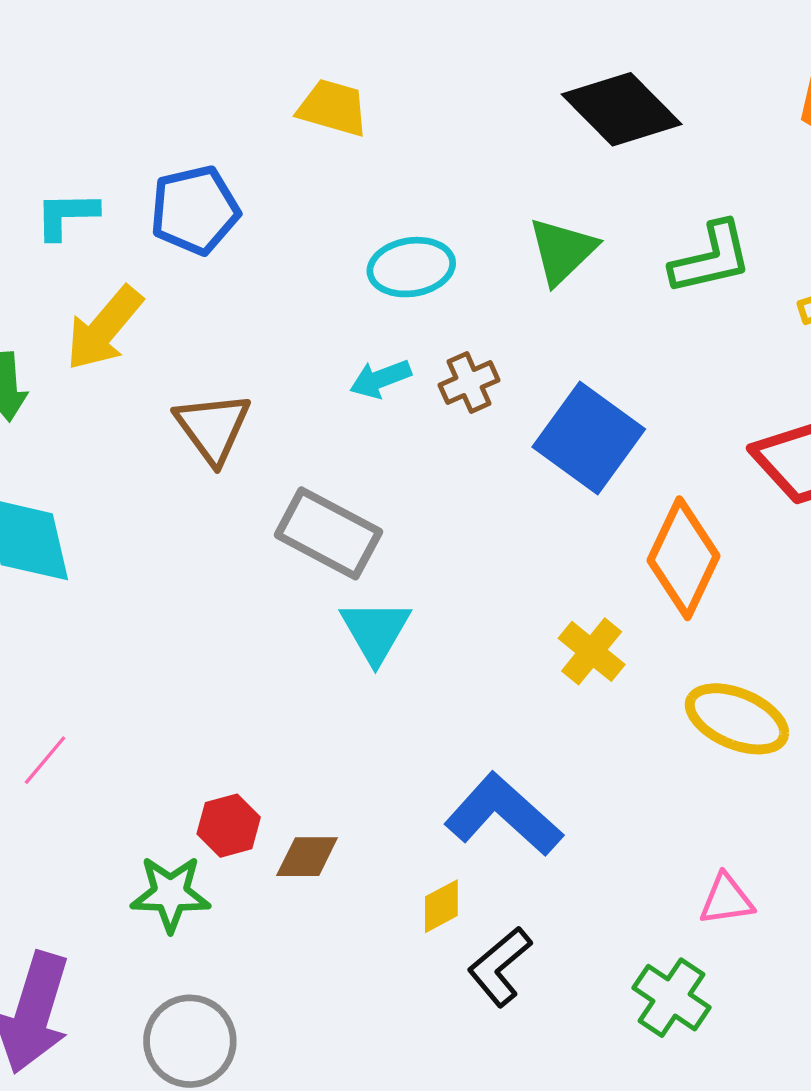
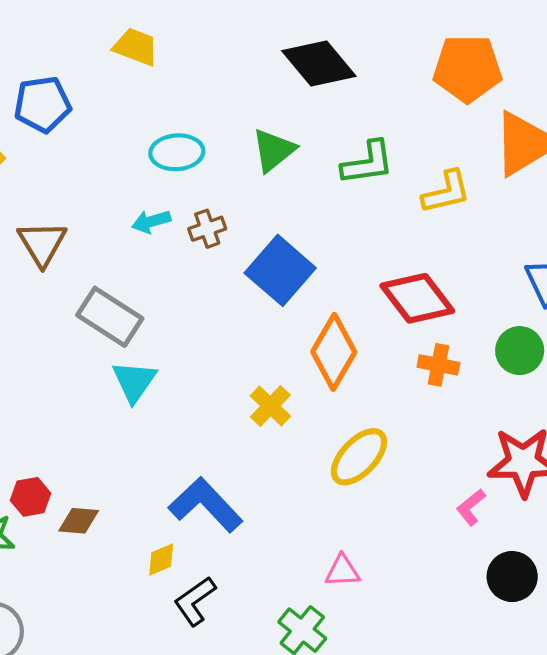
yellow ellipse: (737, 719) -> (359, 457), turned -74

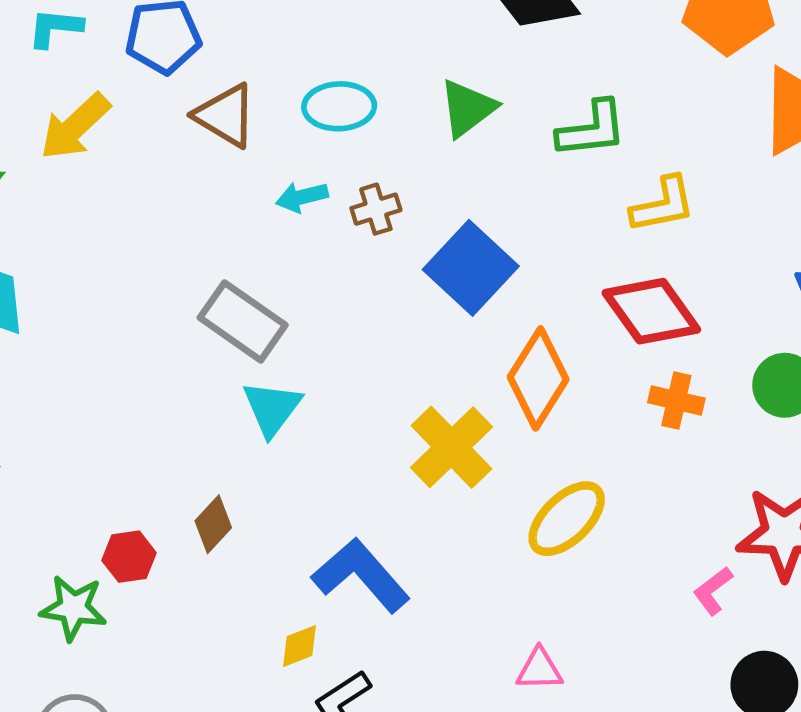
yellow L-shape: (446, 192) -> (663, 205), moved
brown triangle: (42, 243) -> (226, 116), moved, turned -30
yellow cross: (270, 406) -> (451, 447), size x1.5
brown diamond: (79, 521) -> (213, 524), moved, turned -54

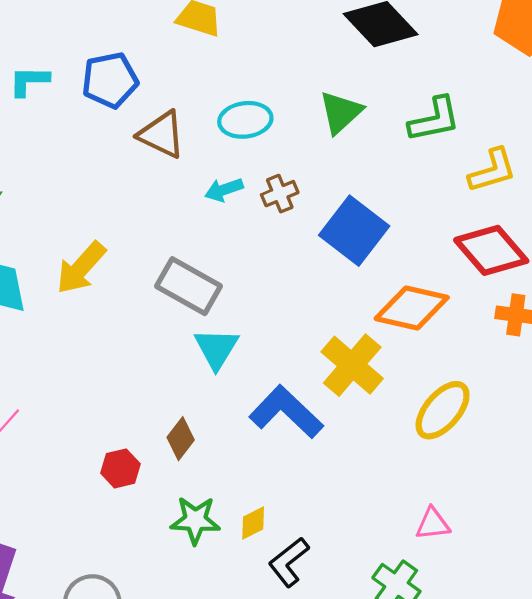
yellow arrow: (75, 126) -> (81, 268), moved
orange diamond: (538, 378) -> (412, 308), turned 76
blue L-shape: (361, 575) -> (286, 412), moved
green star: (73, 608) -> (195, 520), moved

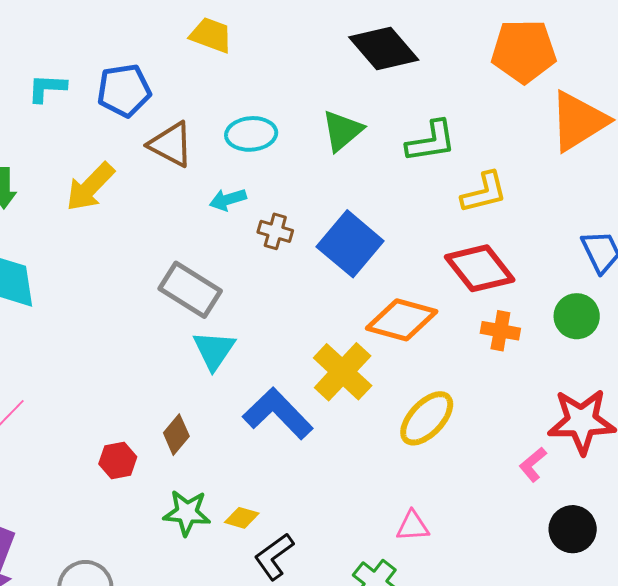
brown cross: (280, 194) -> (275, 231), moved, turned 36
yellow arrow: (81, 268) -> (90, 187), moved
yellow diamond: (253, 523) -> (242, 518), turned 40

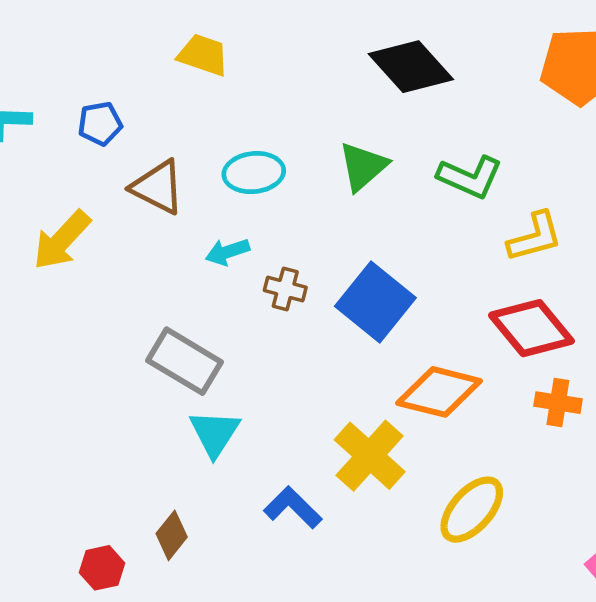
blue pentagon: (124, 90) -> (100, 124), size x0.7
green L-shape: (431, 141) -> (470, 177), turned 34
blue L-shape: (278, 414) -> (293, 507), size x0.7

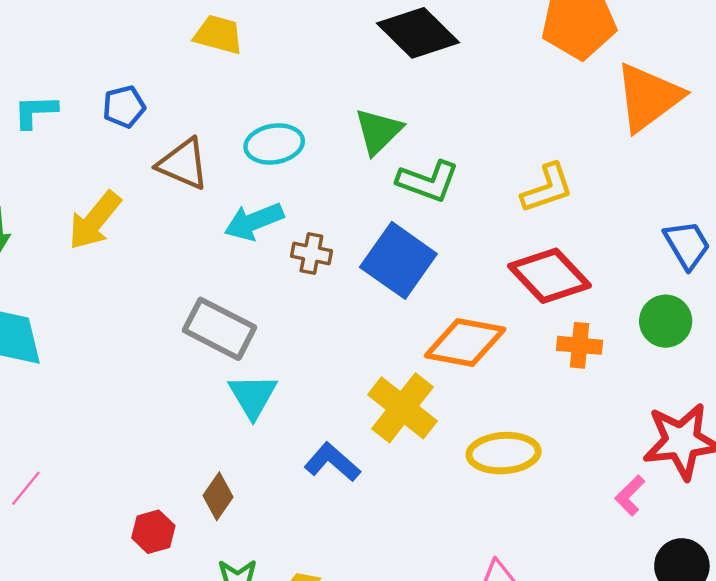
green L-shape: (470, 177) -> (428, 181), moved
cyan arrow: (228, 252) -> (254, 222), size x1.4
yellow ellipse: (472, 510) -> (504, 453), turned 48

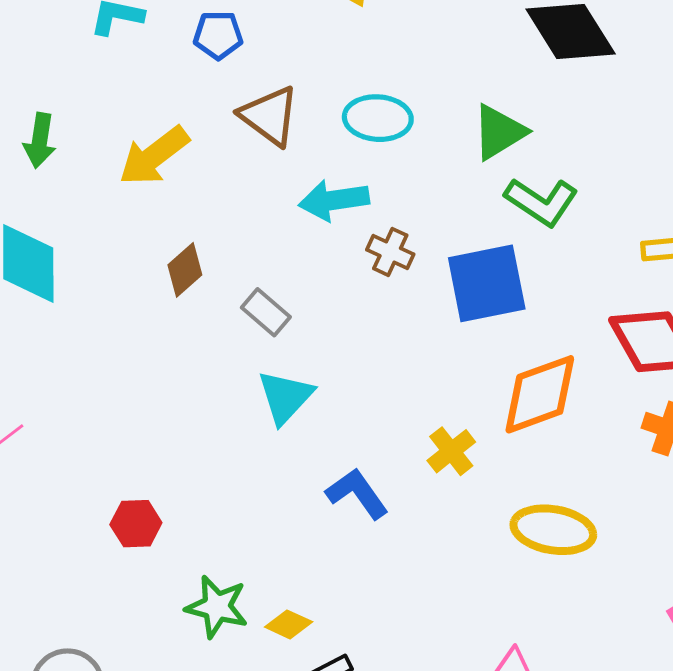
blue square: (398, 260) -> (487, 283), turned 30
gray rectangle: (219, 329) -> (266, 312), size x0.6
orange diamond: (465, 343) -> (540, 394), turned -44
yellow cross: (402, 408) -> (451, 451), size x0.6
brown diamond: (218, 496) -> (185, 270), moved

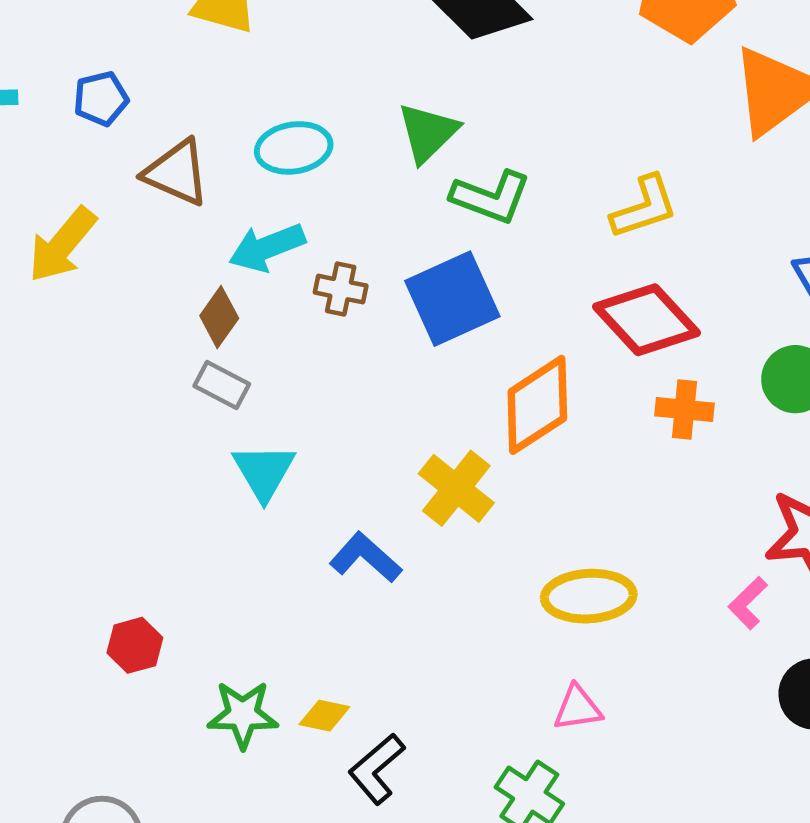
brown diamond: (185, 270) -> (219, 317), moved
yellow cross: (451, 451) -> (456, 488), size x1.4
yellow ellipse: (553, 530) -> (589, 596), moved

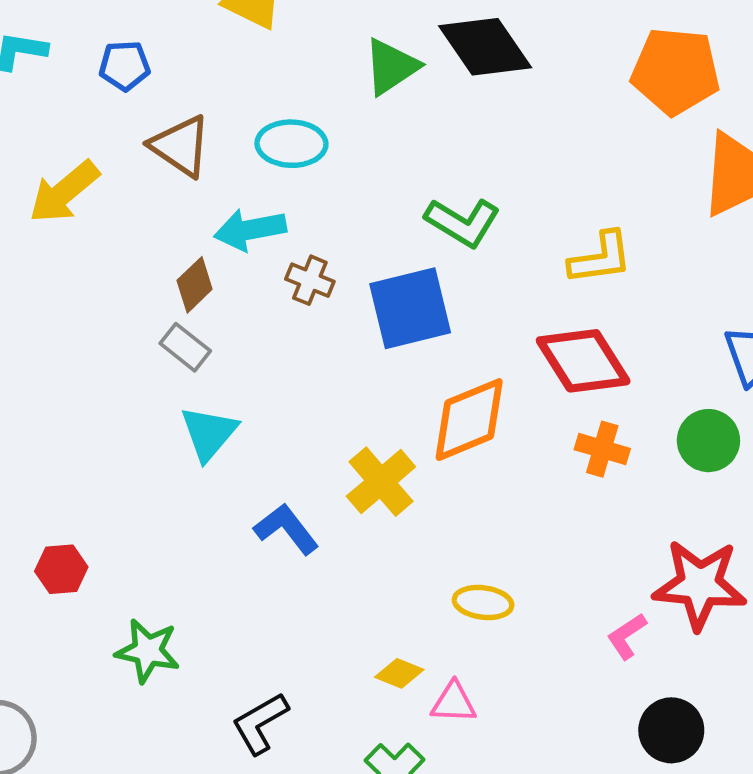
green triangle: (428, 133) -> (391, 67), moved
yellow ellipse: (589, 596) -> (483, 602), size x0.7
yellow diamond: (324, 716) -> (399, 673), moved

